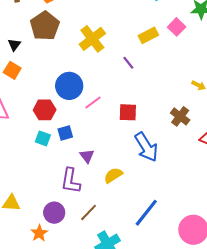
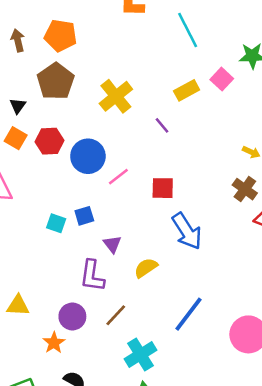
red hexagon: (45, 110) -> (49, 141), moved
brown cross: (180, 116) -> (245, 189), moved

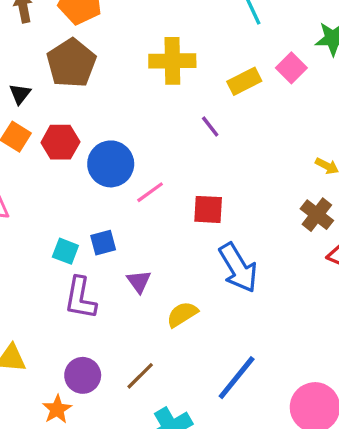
yellow cross: (116, 96) -> (172, 61), moved, turned 36
purple L-shape: (92, 276) -> (80, 298), moved

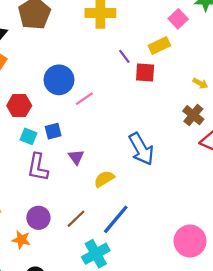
yellow rectangle: (244, 81) -> (159, 45), moved
red hexagon: (60, 142) -> (19, 106), moved
red square: (208, 209) -> (145, 73), moved
blue line: (237, 378) -> (116, 219), moved
orange star: (57, 409) -> (21, 240), turned -30

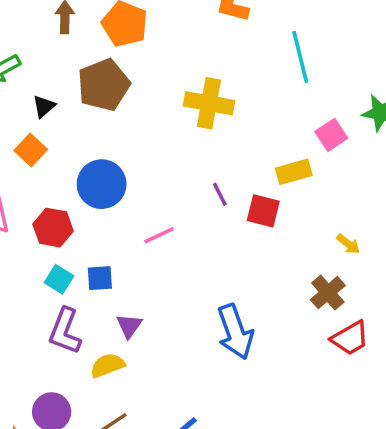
purple line: (124, 56) -> (220, 194), moved
blue circle: (59, 80) -> (102, 184), moved
yellow semicircle: (104, 179) -> (107, 365), moved

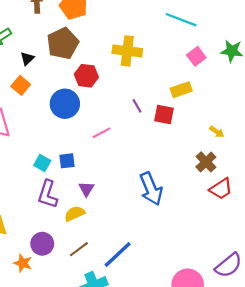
cyan line: (300, 57) -> (181, 20), turned -52
pink square: (331, 135) -> (196, 56), moved
red hexagon: (53, 228) -> (86, 76), moved

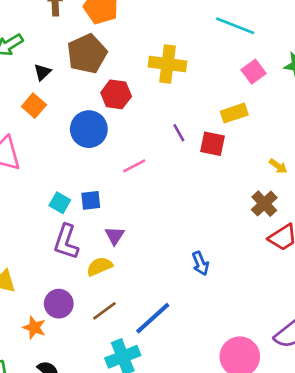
blue arrow: (151, 189) -> (200, 263), moved, size x0.6

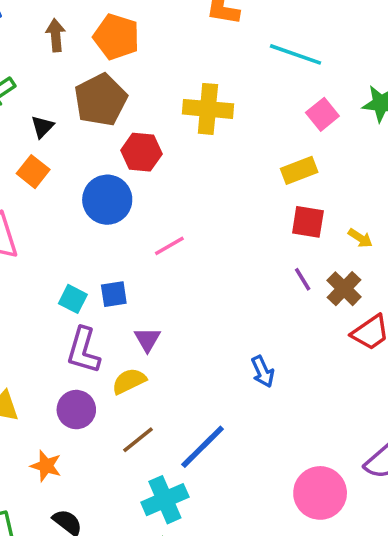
purple line: (179, 133) -> (303, 279), moved
red square: (212, 144) -> (308, 222), moved
purple circle: (59, 304) -> (76, 410), moved

